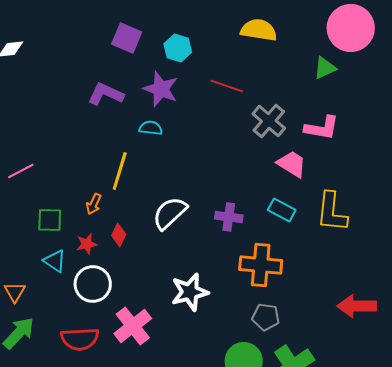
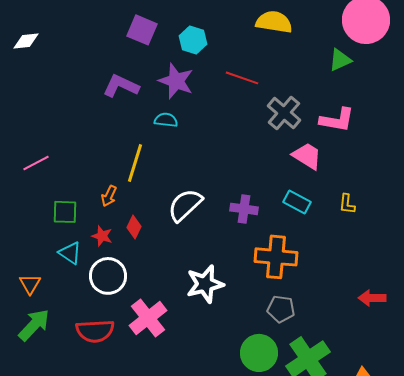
yellow L-shape: (332, 212) -> (347, 204), size x0.5
red star: (87, 244) -> (102, 236), turned 30
red arrow: (357, 306) -> (372, 298), size x0.7

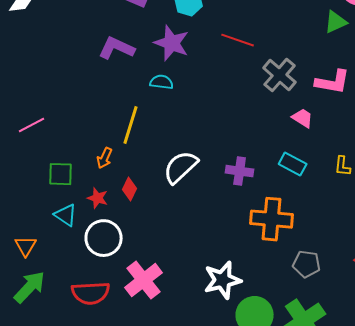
pink trapezoid: (307, 156) -> (303, 118), size x0.7
white star: (205, 284) -> (223, 280), moved
gray pentagon: (281, 309) -> (307, 264), moved

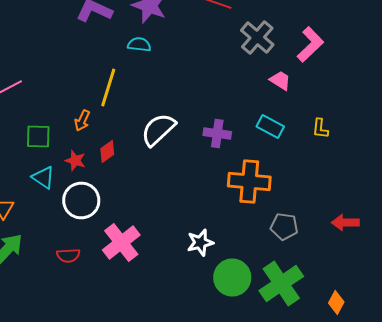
pink L-shape: (333, 82) -> (310, 44), turned -54
red diamond: (130, 189) -> (107, 152), turned 30
white star: (223, 280) -> (200, 242), size x0.7
red semicircle: (91, 293) -> (68, 256), size x0.6

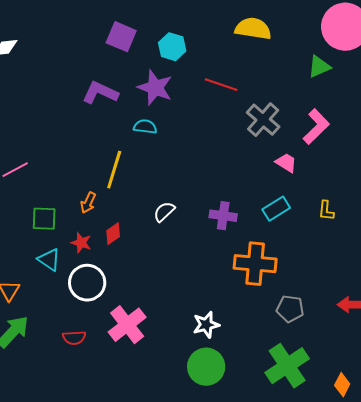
cyan rectangle: (270, 126) -> (276, 209), turned -60
white semicircle: (158, 130) -> (164, 212), size x0.6
green circle: (232, 278) -> (206, 367), moved

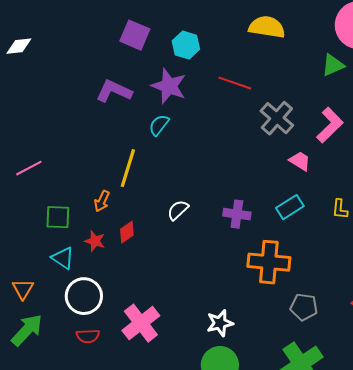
cyan semicircle: (145, 127) -> (159, 125), turned -60
white circle: (87, 283) -> (84, 296), moved

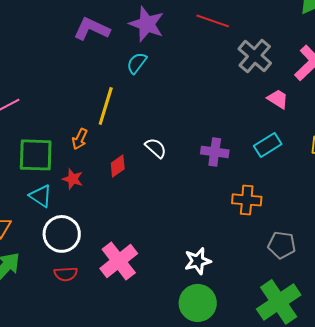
white semicircle: (178, 210) -> (156, 148), turned 85
green square: (58, 217) -> (36, 155), size x1.4
red diamond: (127, 232) -> (118, 166), moved
orange cross: (269, 262) -> (247, 200), size x0.7

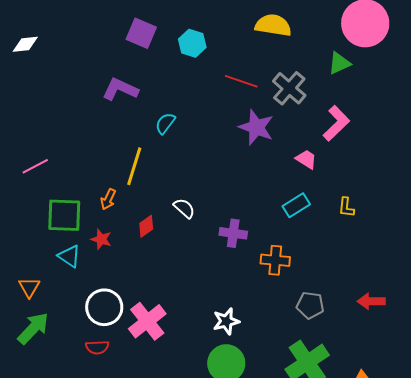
purple star: (147, 24) -> (256, 127), moved
gray cross: (255, 56) -> (289, 88), moved
purple cross: (215, 152) -> (233, 233), moved
white circle: (62, 234) -> (104, 307), moved
red semicircle: (66, 274) -> (97, 347), moved

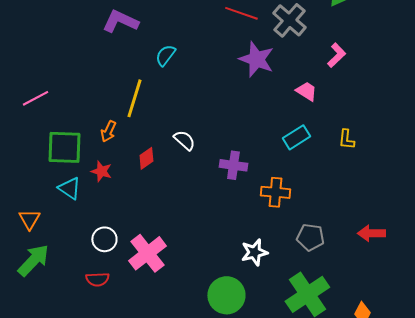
pink L-shape: (336, 123) -> (336, 55), size x0.7
white circle: (104, 307) -> (104, 239), size x0.7
white star: (226, 321) -> (254, 252), moved

